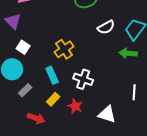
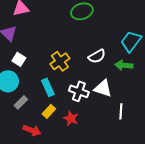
white semicircle: (106, 27) -> (97, 56), moved
white line: (134, 92) -> (121, 111), moved
white triangle: (107, 114) -> (103, 88), moved

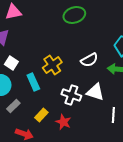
cyan rectangle: (48, 87) -> (33, 82), moved

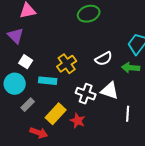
cyan rectangle: (33, 82) -> (48, 81), turned -60
yellow rectangle: (41, 115) -> (56, 114), size x1.5

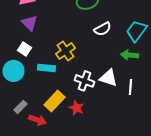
purple triangle: (16, 36) -> (30, 23), moved
white semicircle: (104, 59) -> (102, 29), moved
gray rectangle: (28, 105) -> (20, 107), moved
white line: (128, 114) -> (130, 87), moved

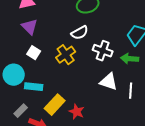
white semicircle: (102, 29) -> (80, 33), moved
white square: (24, 49) -> (34, 53), moved
cyan rectangle: (46, 68) -> (34, 87), moved
white cross: (84, 81) -> (103, 51), moved

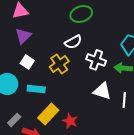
purple triangle: (30, 27) -> (23, 36), turned 30
cyan rectangle: (34, 87) -> (36, 89), moved

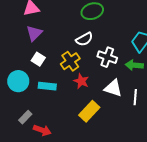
yellow rectangle: (48, 114) -> (89, 111), moved
red star: (70, 121) -> (81, 81), moved

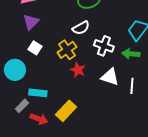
cyan rectangle: (47, 86) -> (38, 93), moved
yellow rectangle: (89, 111) -> (66, 111), moved

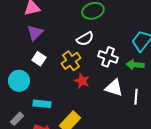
gray rectangle: (22, 106) -> (17, 119), moved

